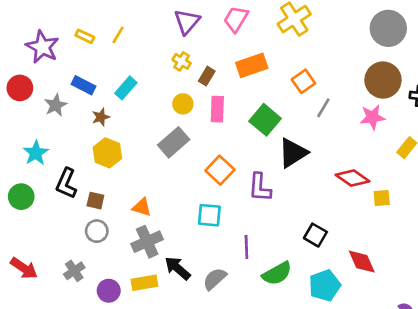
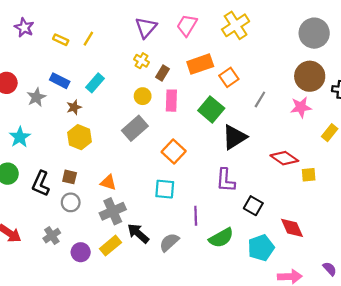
purple star: (42, 47) -> (24, 28), moved, size x0.7
orange square: (303, 81) -> (229, 77), moved
black L-shape: (66, 183) -> (41, 184), moved
purple L-shape: (260, 187) -> (226, 180), moved
yellow rectangle: (144, 283) -> (111, 246), turned -30

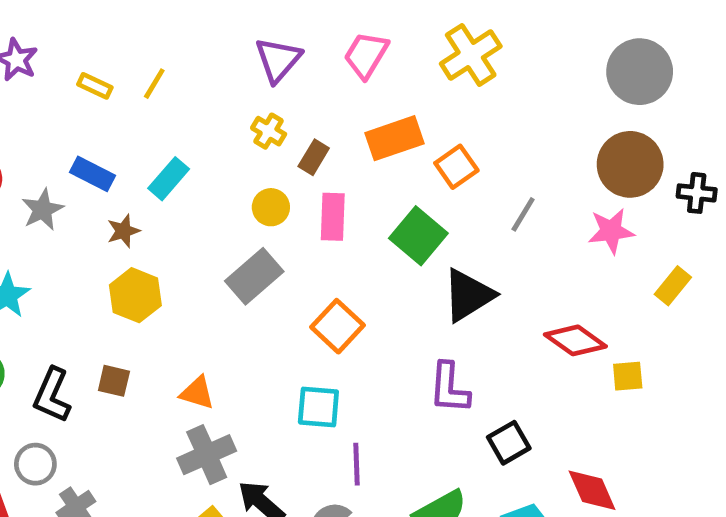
gray circle: (71, 202) -> (35, 464), moved
black square: (253, 206) -> (509, 443), turned 30
purple line: (196, 216) -> (357, 464), moved

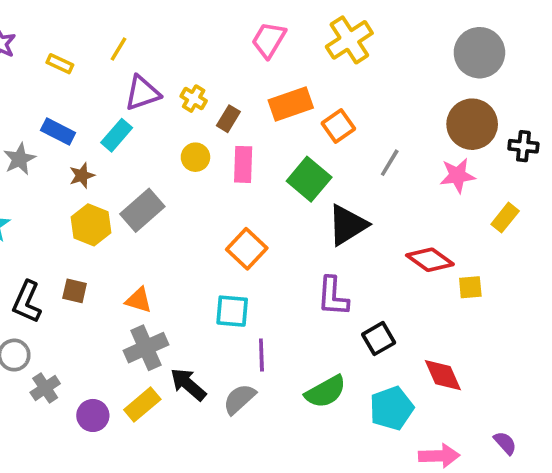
purple triangle: (278, 60) -> (142, 93), moved, turned 30
yellow line: (154, 84) -> (119, 49), moved
gray rectangle: (254, 276) -> (142, 210), moved

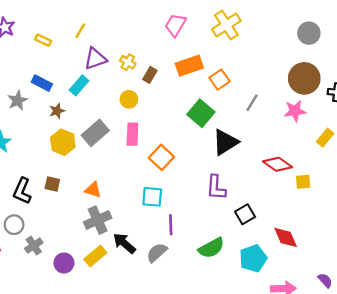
gray circle: (479, 53) -> (309, 33), size x0.7
pink rectangle: (243, 164) -> (132, 134), moved

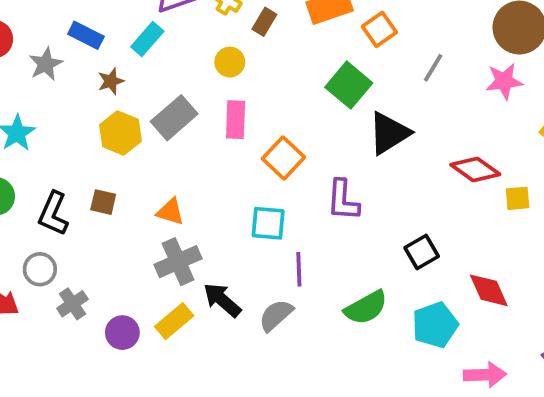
purple L-shape: (216, 188) -> (343, 200), moved

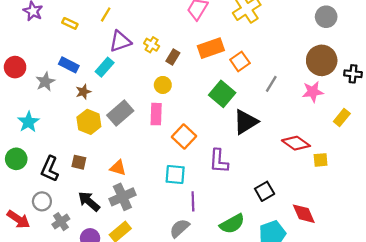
yellow circle: (230, 62) -> (163, 85), moved
black arrow: (222, 300) -> (89, 201), moved

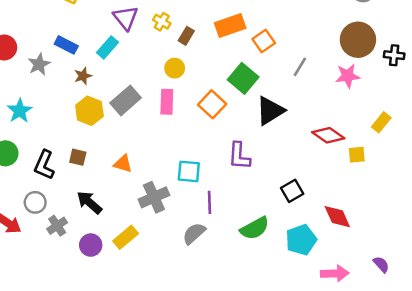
purple triangle: (120, 41) -> (126, 18), turned -50
yellow rectangle: (342, 117) -> (381, 122), moved
orange square: (184, 136) -> (212, 104), moved
gray cross: (122, 197) -> (154, 197), moved

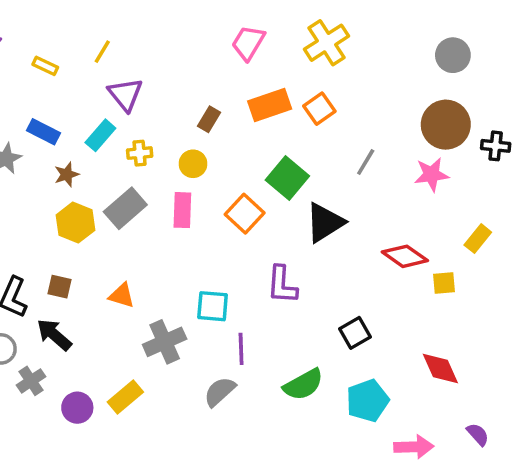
yellow cross: (162, 22) -> (140, 153), moved, turned -36
orange square: (264, 41) -> (319, 109), moved
black arrow: (89, 202) -> (54, 335), moved
red diamond: (337, 217) -> (440, 368), moved

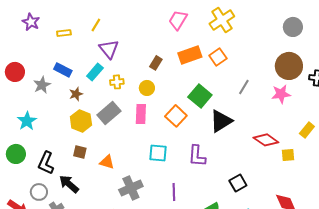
yellow rectangle: (45, 66) -> (64, 33), turned -32
brown square: (59, 287) -> (80, 152), moved
cyan square: (213, 306) -> (158, 153), moved

